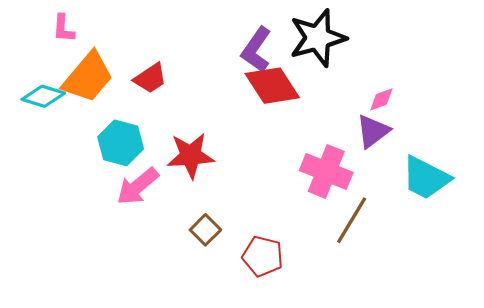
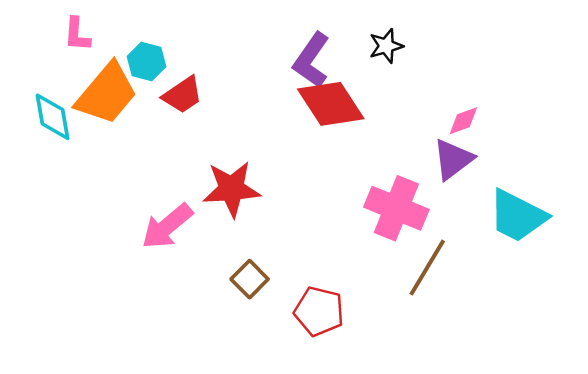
black star: (318, 38) -> (386, 46), size x0.5
cyan diamond: (43, 96) -> (53, 117), turned 63
cyan hexagon: (121, 143) -> (147, 61), moved, size x0.7

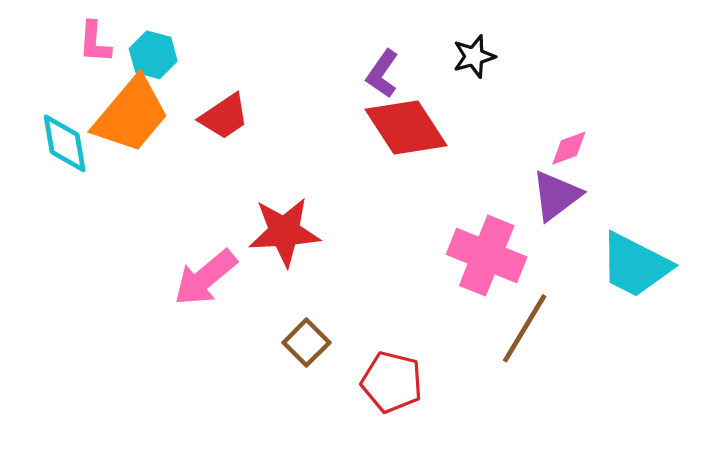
purple L-shape: (311, 60) -> (382, 74), size x0.7
cyan hexagon: (147, 61) -> (153, 55), moved

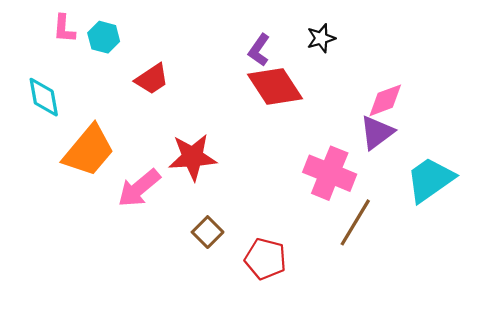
orange trapezoid: (131, 115) -> (89, 151), moved
pink diamond: (569, 148) -> (385, 100), size x1.4
cyan trapezoid: (635, 265) -> (430, 180), turned 118

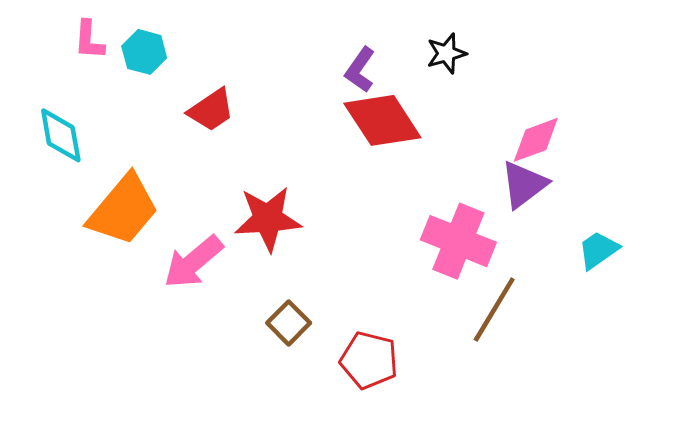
cyan trapezoid: (430, 180) -> (598, 250), size x0.6

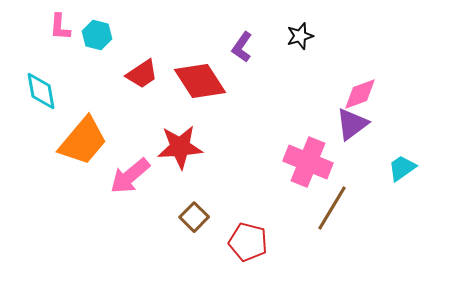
red diamond: (382, 120) -> (200, 81), moved

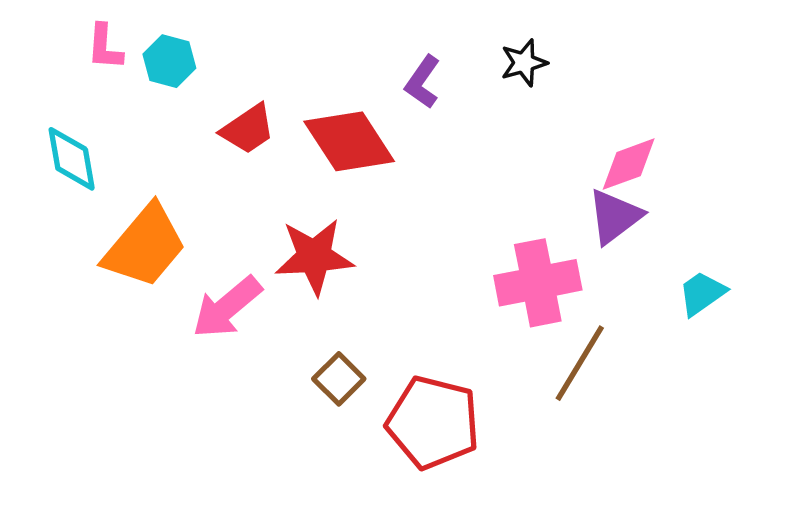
pink cross: (308, 162) -> (538, 283), turned -33
red pentagon: (248, 242) -> (433, 423), size x1.4

